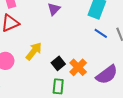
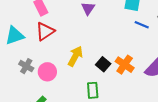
green rectangle: (58, 86) -> (93, 90), moved

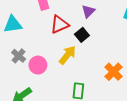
red triangle: (45, 31) -> (60, 24), moved
black square: (103, 64) -> (82, 35), moved

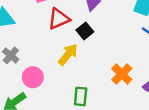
pink circle: (38, 65) -> (33, 77), moved

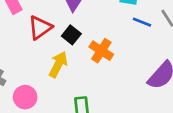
orange cross: (122, 74) -> (101, 51), moved

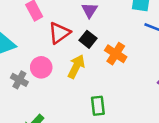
pink circle: (25, 97) -> (41, 67), moved

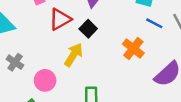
orange cross: (116, 54) -> (133, 49), moved
pink circle: (41, 67) -> (45, 80), moved

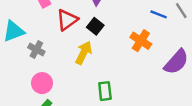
gray cross: (15, 62) -> (36, 50), moved
pink circle: (45, 80) -> (42, 83), moved

